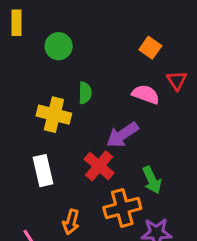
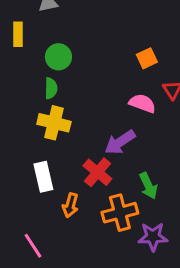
orange square: (150, 48) -> (147, 58), turned 30
green semicircle: (85, 93) -> (51, 88), moved
orange arrow: (71, 222) -> (70, 205), moved

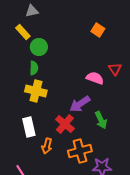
yellow rectangle: (18, 34) -> (23, 32), moved, turned -42
orange square: (147, 58) -> (98, 30), moved, turned -32
green arrow: (148, 186) -> (101, 120), moved

